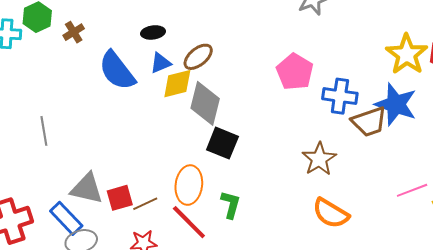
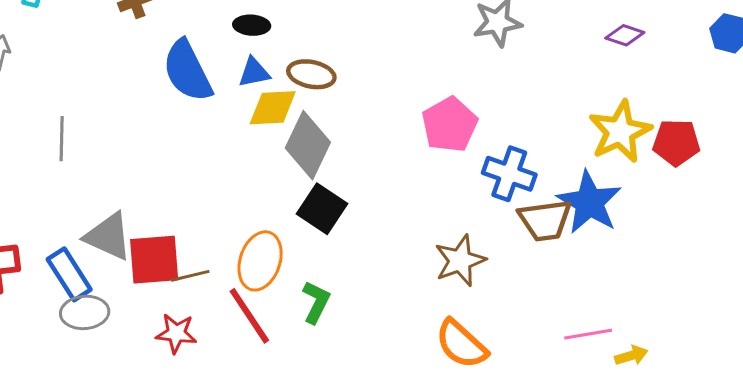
brown ellipse: (198, 57) -> (311, 74), turned 40
red square: (120, 198) -> (154, 260), size x1.4

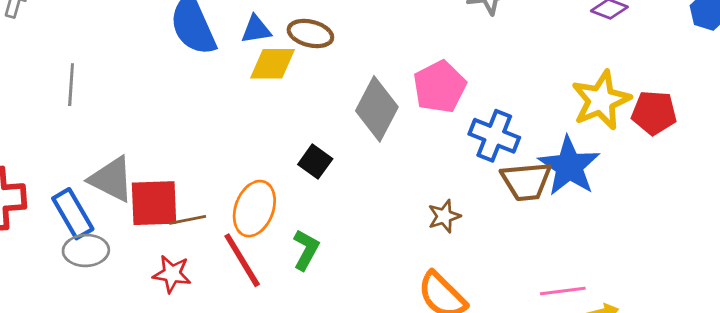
gray diamond: (308, 145) -> (377, 109), moved
black square: (322, 209) -> (315, 162), size x0.7
brown star: (460, 261) -> (444, 216), size x0.7

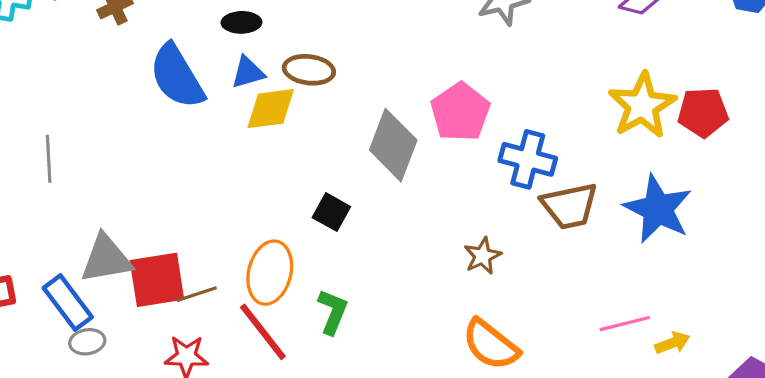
blue star: (569, 166) -> (658, 209), moved
gray triangle: (111, 179) -> (106, 259), turned -30
gray ellipse: (86, 250) -> (87, 342), size x0.7

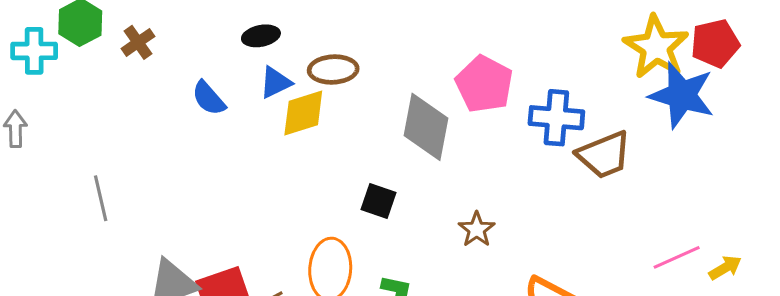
blue semicircle: (177, 76) -> (209, 98), size x0.6
blue star: (658, 209) -> (682, 95), moved
brown star: (483, 256) -> (477, 229), moved

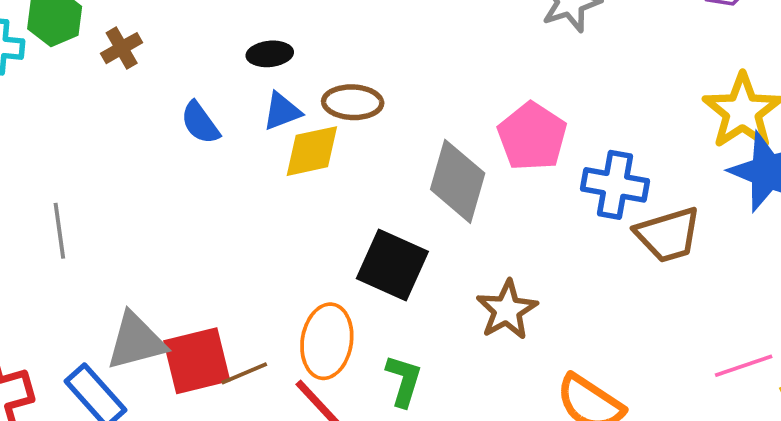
black square: (379, 201) -> (392, 265), size x1.6
brown star: (477, 229) -> (507, 310), size x1.4

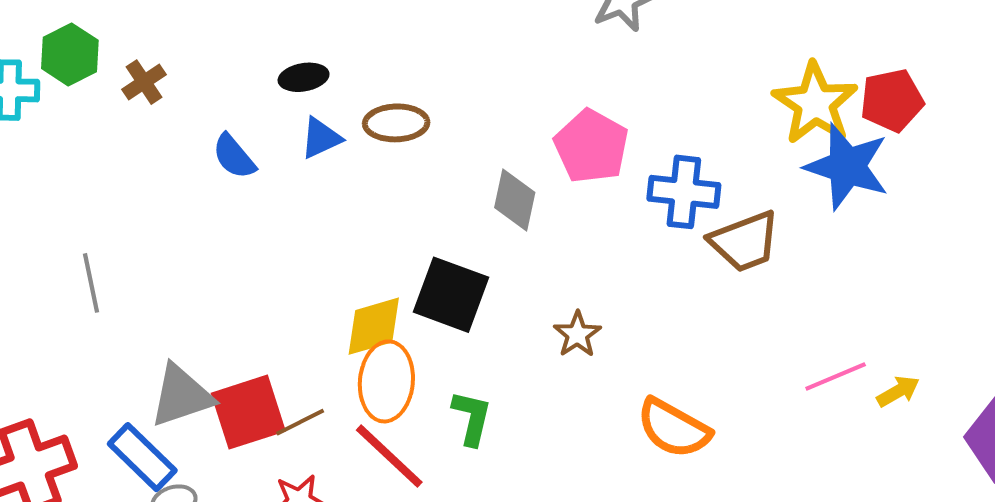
yellow diamond: (312, 151) -> (374, 326), moved
gray diamond: (458, 181) -> (515, 200), size x0.7
brown star: (507, 310) -> (577, 334), size x0.7

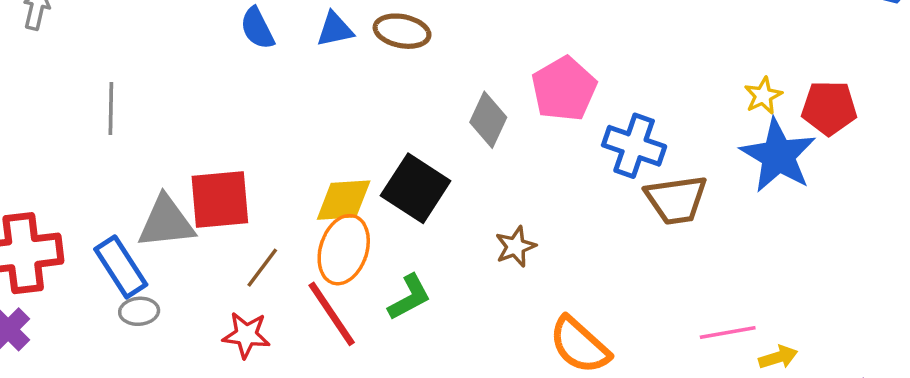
yellow star: (815, 103) -> (763, 96), size x0.5
red square: (248, 412) -> (220, 200), moved
green L-shape: (472, 418) -> (409, 297), turned 36
brown line: (300, 422) -> (262, 268), turned -39

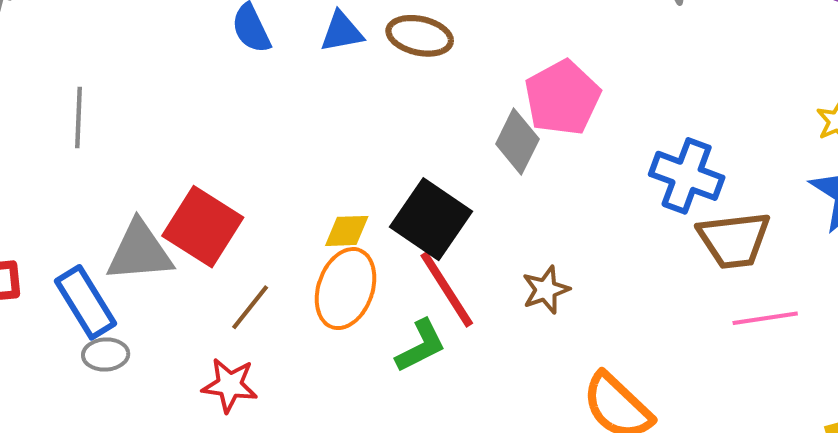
pink pentagon: (564, 89) -> (562, 98), moved
red square: (220, 200) -> (203, 227), turned 36
yellow diamond: (344, 200) -> (347, 231), size x0.7
red line: (332, 314) -> (447, 289), moved
pink line: (728, 332) -> (765, 318), moved

